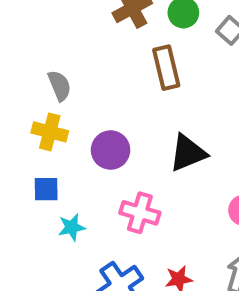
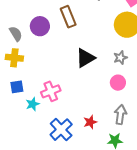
purple circle: (111, 150) -> (40, 26), moved
pink cross: (140, 213) -> (51, 91), moved, turned -30

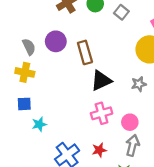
brown rectangle: (68, 17) -> (85, 52), moved
pink circle: (118, 83) -> (130, 122), moved
pink cross: (51, 91) -> (102, 113), moved

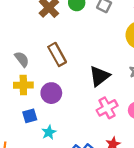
purple circle: (56, 41) -> (51, 93), moved
brown rectangle: (85, 52) -> (57, 54), moved

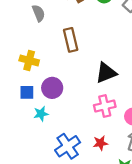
gray semicircle: (22, 59) -> (39, 13), moved
purple circle: (51, 93) -> (52, 88), moved

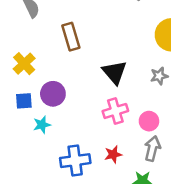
yellow cross: (29, 60) -> (24, 64), turned 36
black triangle: (106, 73) -> (114, 72), turned -45
blue cross: (68, 146) -> (75, 161), turned 30

